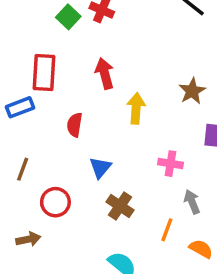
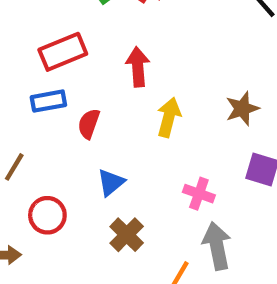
red rectangle: (44, 72) -> (63, 52), turned 54
blue rectangle: (20, 107) -> (48, 101), moved
gray arrow: (192, 202) -> (217, 246), size x1.5

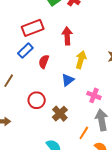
blue rectangle: (48, 101) -> (25, 51), turned -35
blue triangle: (111, 183) -> (68, 80), moved
red circle: (47, 215) -> (37, 100), moved

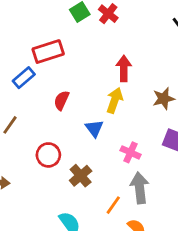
red arrow: (67, 36) -> (124, 68), moved
blue rectangle: (25, 51) -> (24, 78), moved
blue triangle: (68, 80) -> (94, 128), turned -32

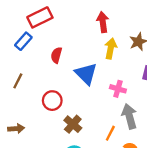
yellow arrow: (115, 100) -> (111, 48), moved
blue triangle: (94, 128) -> (86, 74), size x1.5
brown cross: (81, 176) -> (73, 124), moved

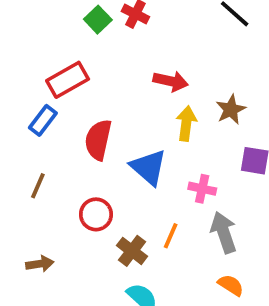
red arrow: (103, 22) -> (171, 81), turned 114
red semicircle: (56, 55) -> (98, 140), size x1.5
orange line: (110, 133) -> (171, 236), moved

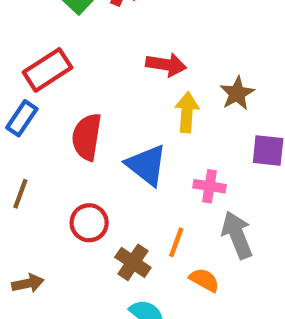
orange semicircle: (231, 285) -> (204, 280), moved

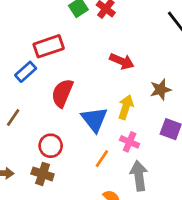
yellow arrow: (187, 112) -> (126, 107), moved
orange line: (176, 242) -> (102, 159), moved
brown cross: (133, 262) -> (43, 174), moved, turned -30

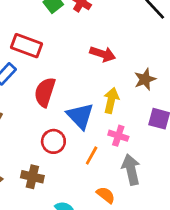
red rectangle: (49, 46) -> (26, 46), turned 44
red circle: (51, 146) -> (53, 141), moved

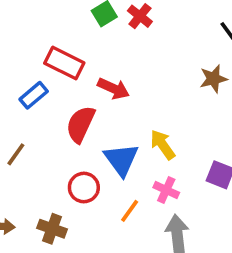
red arrow: (103, 54) -> (113, 89), moved
brown star: (145, 79) -> (213, 79), moved
yellow arrow: (111, 100) -> (163, 145), turned -55

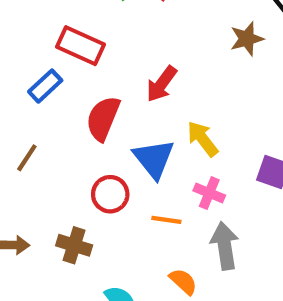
brown star: (213, 79) -> (247, 39), moved
red arrow: (113, 89) -> (162, 84), moved, turned 104
orange line: (130, 211) -> (166, 220), turned 65

